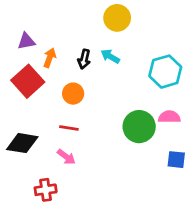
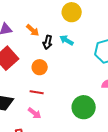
orange arrow: (50, 58) -> (33, 30), moved, turned 112
green circle: (139, 127) -> (84, 107), moved

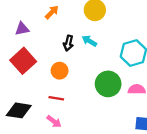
orange arrow: (33, 30) -> (52, 12), moved, turned -88
green circle: (84, 107) -> (108, 84), moved

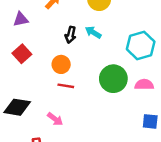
red square: (23, 61) -> (22, 54), size x0.7
red line: (56, 98) -> (66, 86), moved

